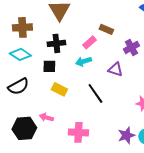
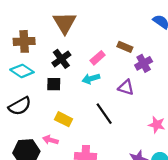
brown rectangle: (106, 29) -> (125, 47), moved
black cross: (56, 43) -> (61, 59), turned -30
yellow rectangle: (59, 89) -> (64, 119), moved

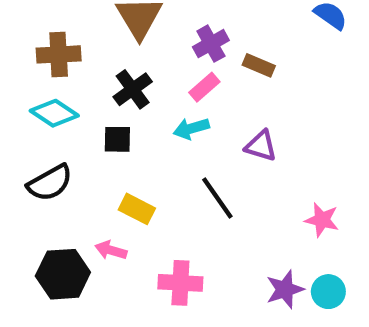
purple cross: (144, 63) -> (211, 44), moved

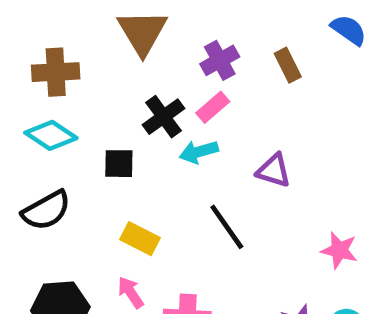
brown rectangle: (259, 65) -> (288, 65), moved, turned 40
black cross: (133, 89) -> (164, 117), moved
pink arrow: (111, 250) -> (131, 292), moved, turned 40

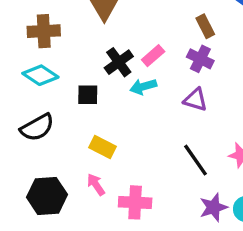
purple cross: (220, 60) -> (200, 59), moved, turned -35
black line: (227, 227) -> (195, 160), moved

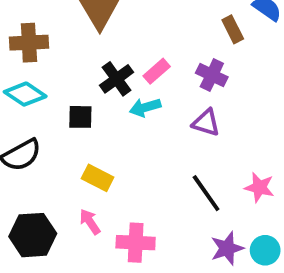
brown rectangle: (205, 26) -> (233, 29), moved

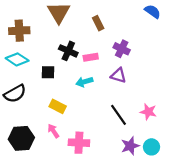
brown rectangle: (233, 29) -> (98, 23), moved
pink rectangle: (157, 71) -> (91, 57), moved, turned 32
black cross: (117, 79) -> (68, 51), turned -30
cyan arrow: (145, 107) -> (84, 82), moved

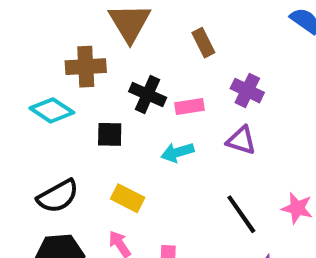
brown cross: (19, 31) -> (86, 67), moved
black semicircle: (15, 94) -> (58, 196), moved

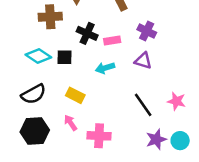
cyan diamond: (52, 110) -> (38, 56), moved

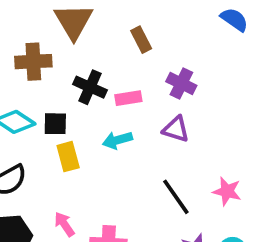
yellow rectangle: (75, 95) -> (68, 157), moved, turned 48

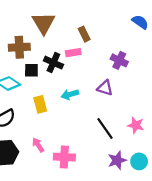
purple cross: (181, 84) -> (119, 60), moved
pink rectangle: (128, 98) -> (73, 53), moved
black square: (55, 124) -> (31, 70), moved

